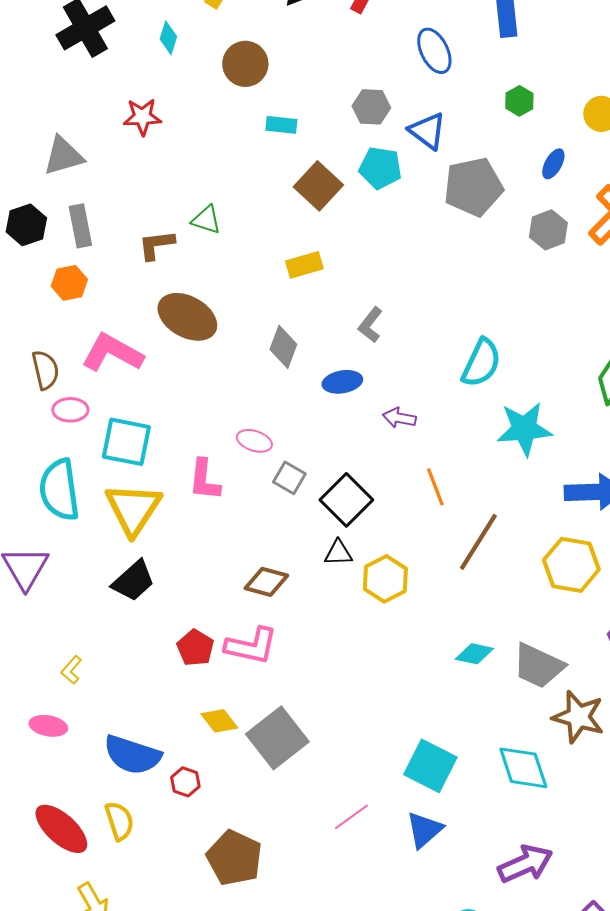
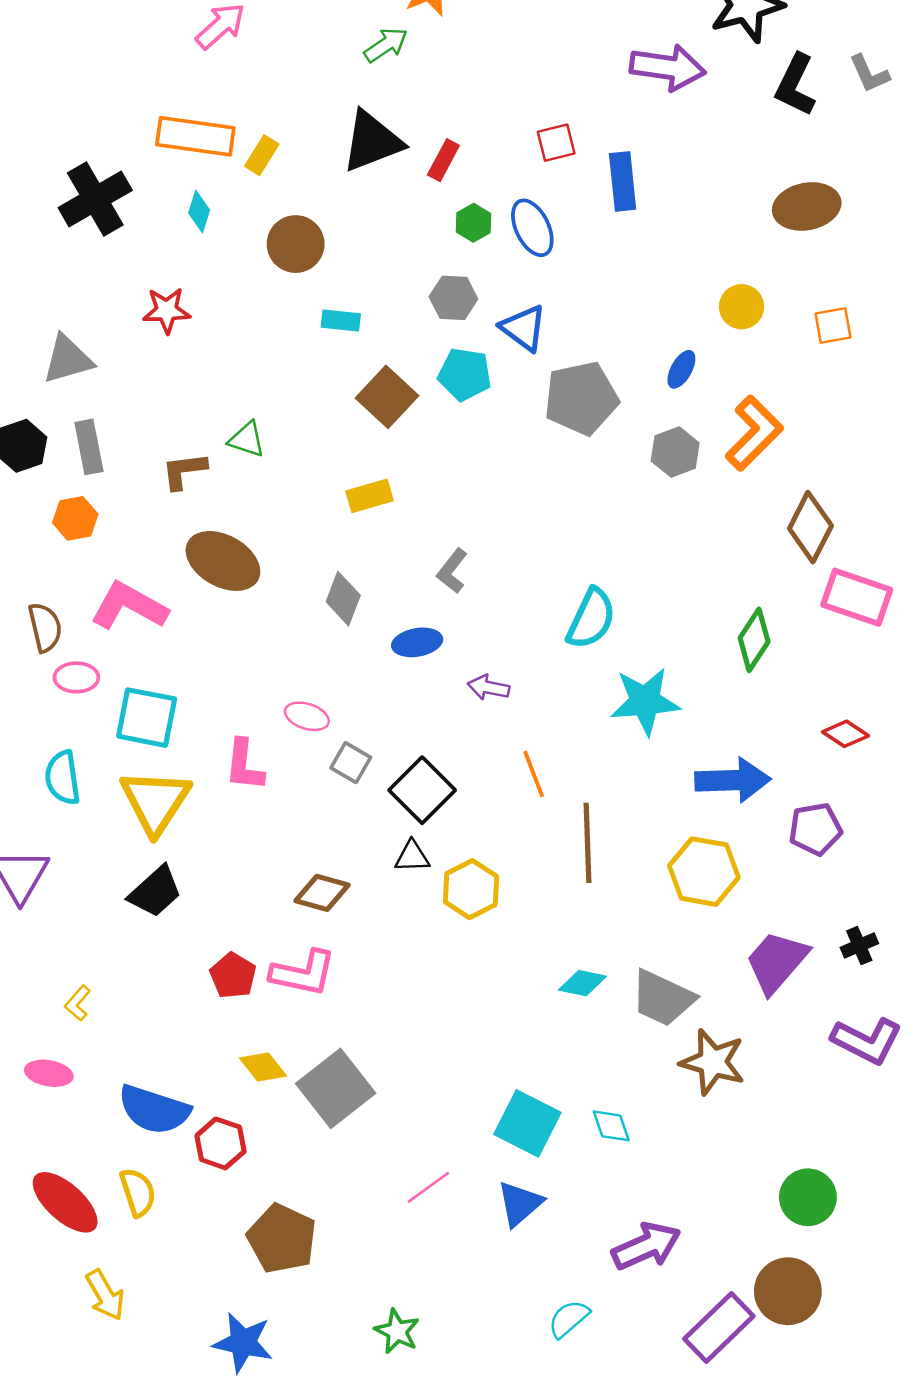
green hexagon: (519, 101) -> (473, 223), moved
cyan semicircle: (59, 490) -> (63, 778), size x0.7
brown line: (478, 542) -> (587, 843), turned -34
cyan diamond: (523, 768) -> (611, 1126), moved, size x0.6
red hexagon: (185, 782) -> (220, 1143), size x1.4

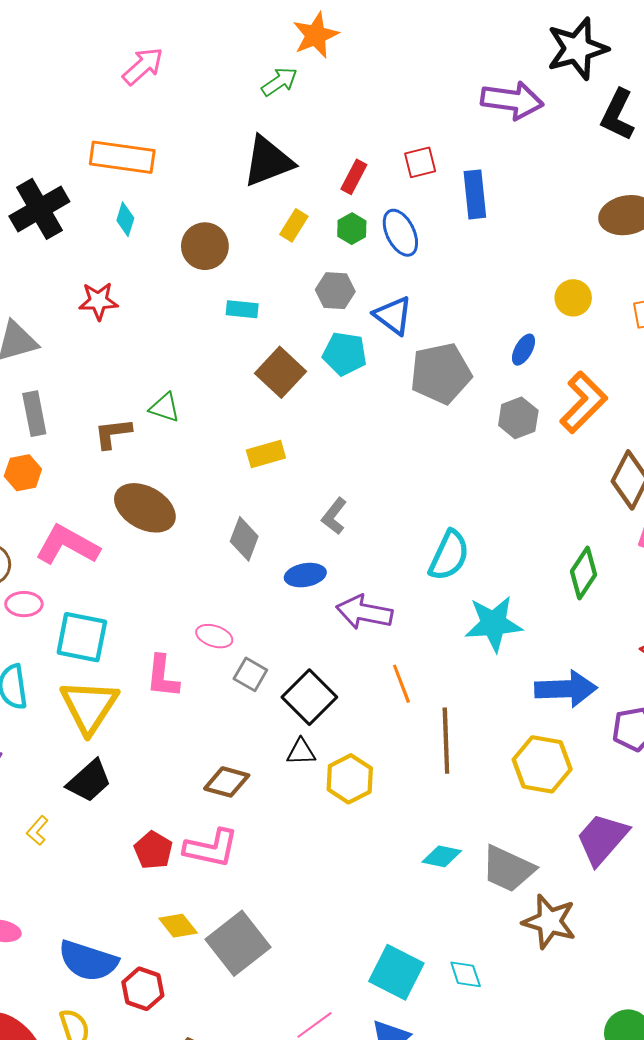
yellow rectangle: (262, 155) -> (294, 225), moved
red rectangle: (443, 160) -> (354, 177), moved
purple arrow: (489, 687) -> (364, 612), size x1.6
yellow L-shape: (78, 1003) -> (37, 831), moved

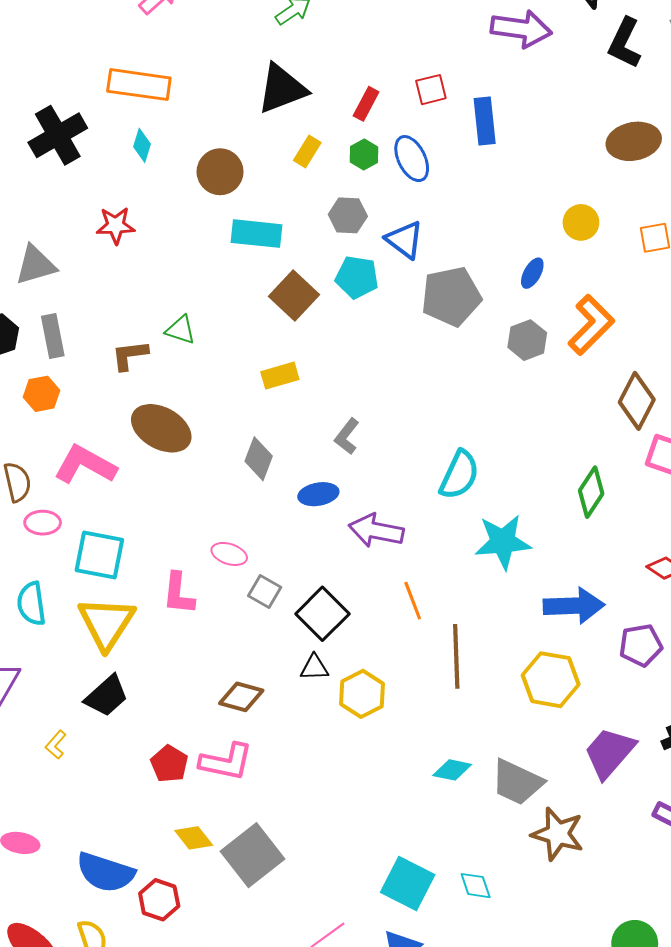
cyan rectangle: (242, 309) -> (257, 234), size x1.6

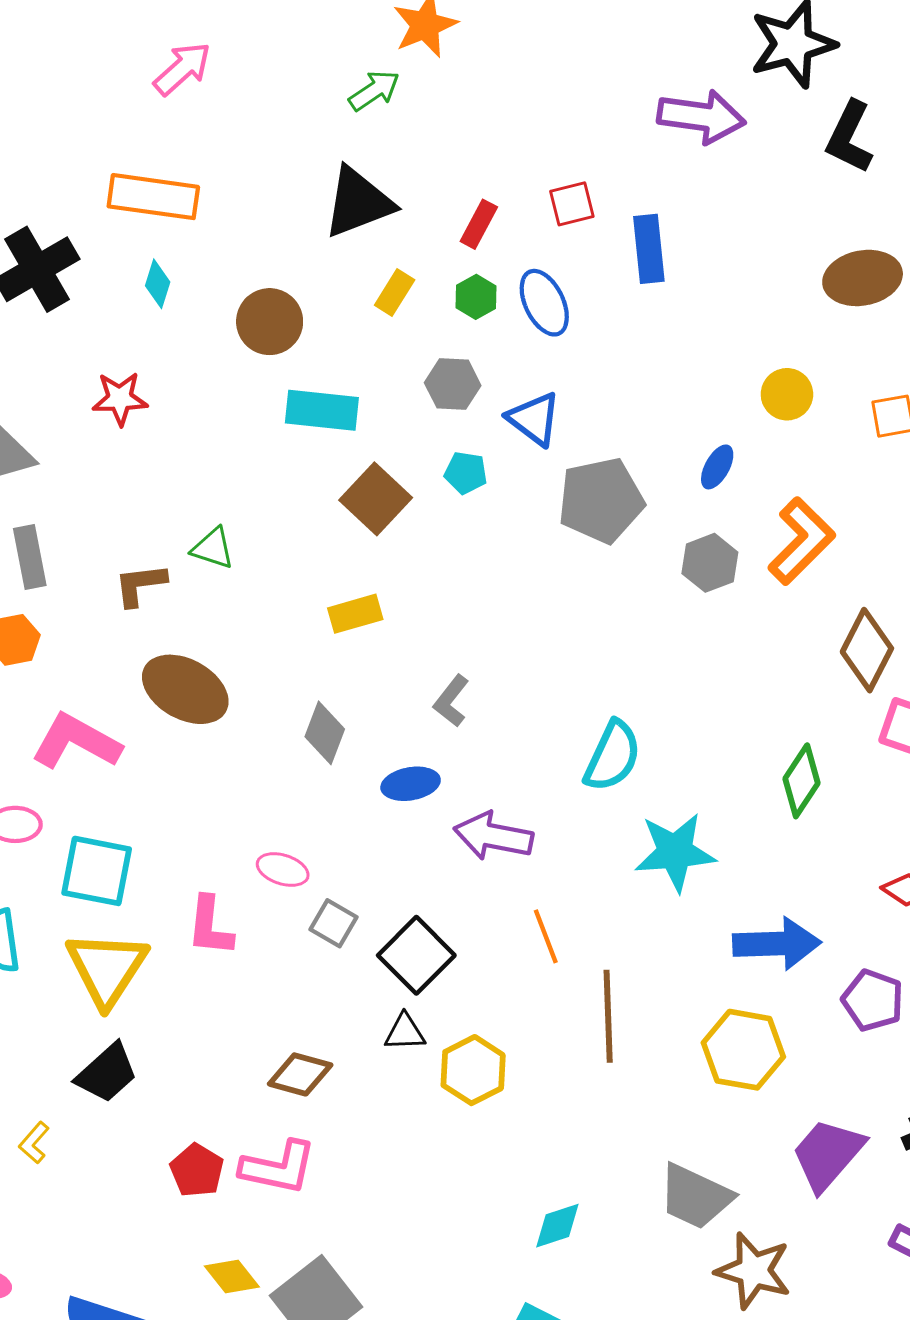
cyan pentagon: (357, 277) -> (466, 473), size x0.7
purple pentagon: (641, 645) -> (873, 1000), turned 30
cyan diamond: (452, 770) -> (557, 1226), moved, turned -30

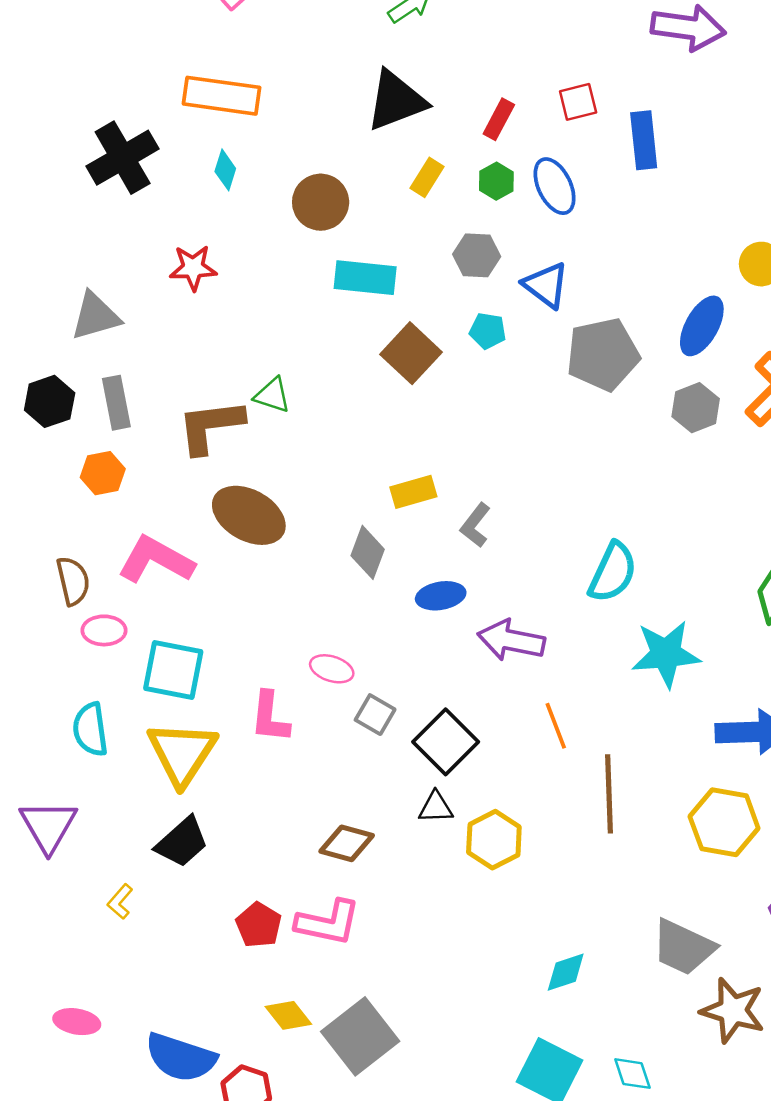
blue ellipse: (717, 467) -> (702, 326), size x1.6
brown L-shape: (140, 585) -> (210, 426), size x1.5
yellow rectangle: (355, 614) -> (413, 492), moved

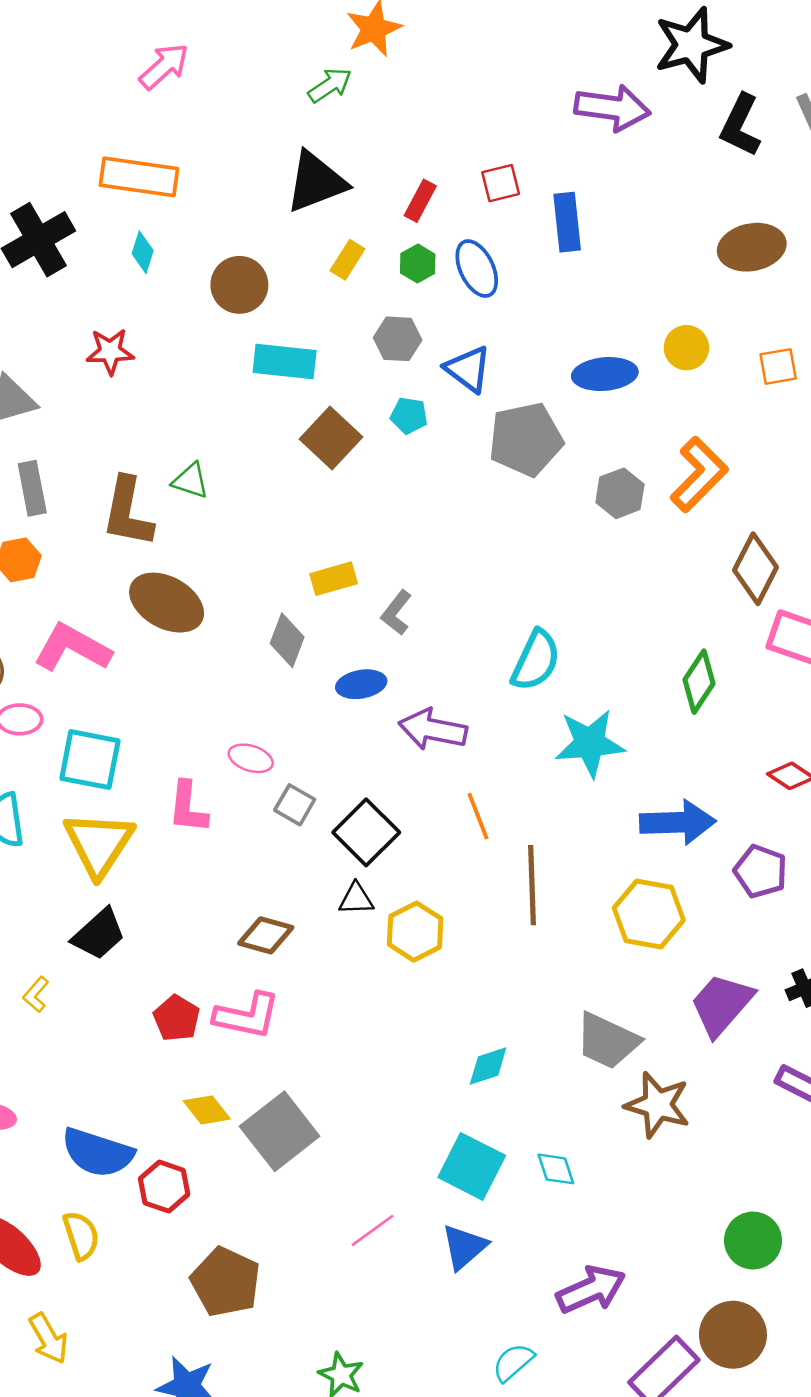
blue ellipse: (702, 326) -> (605, 374), moved, turned 56
brown L-shape: (210, 426) -> (128, 512), turned -72

